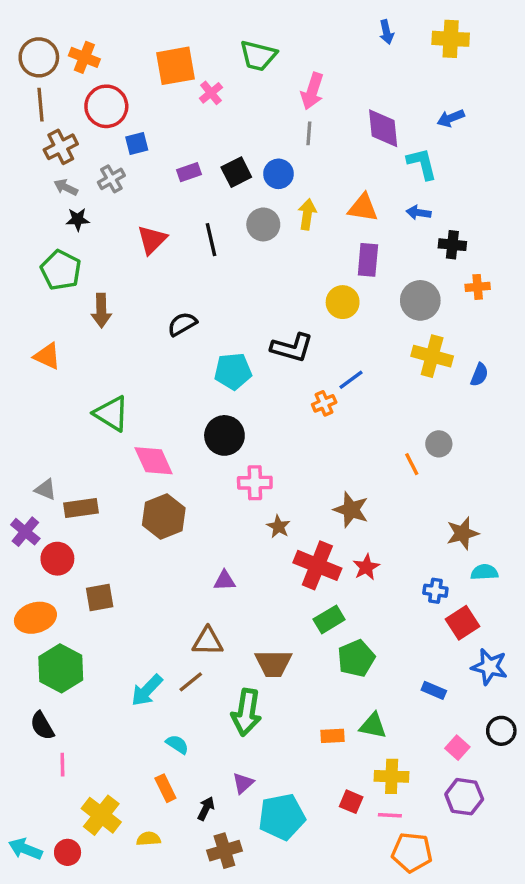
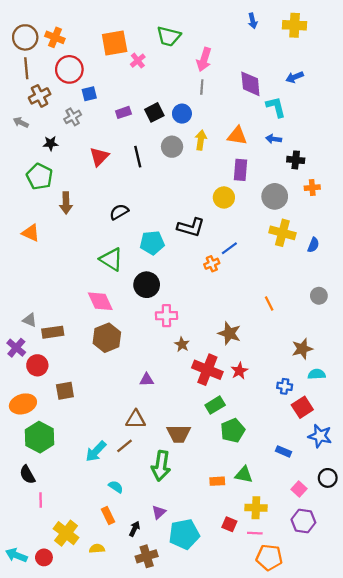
gray arrow: (66, 187) -> (21, 122), moved
green triangle: (111, 414) -> (111, 259), moved
gray circle: (439, 444) -> (319, 296), moved

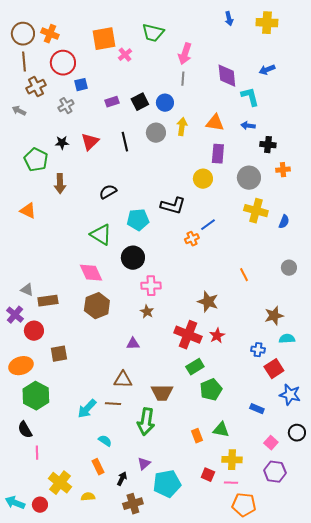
black star: (51, 143) -> (62, 143), moved
brown star: (182, 344) -> (147, 312), moved
brown line: (125, 446) -> (113, 404), turned 42
orange rectangle: (217, 481) -> (197, 436), turned 72

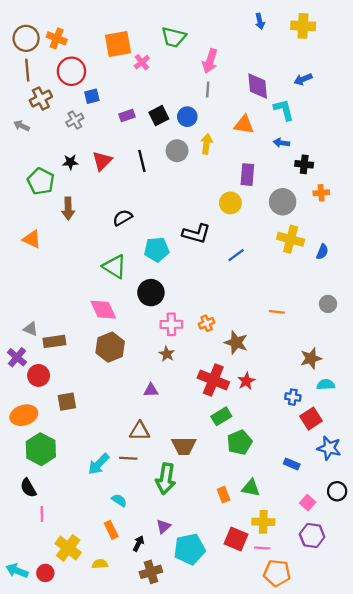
orange triangle: (215, 123) -> (244, 125), moved
orange cross: (192, 239) -> (207, 323), moved
orange line: (244, 275) -> (277, 312), turned -56
red square: (208, 475) -> (236, 539), size x1.5

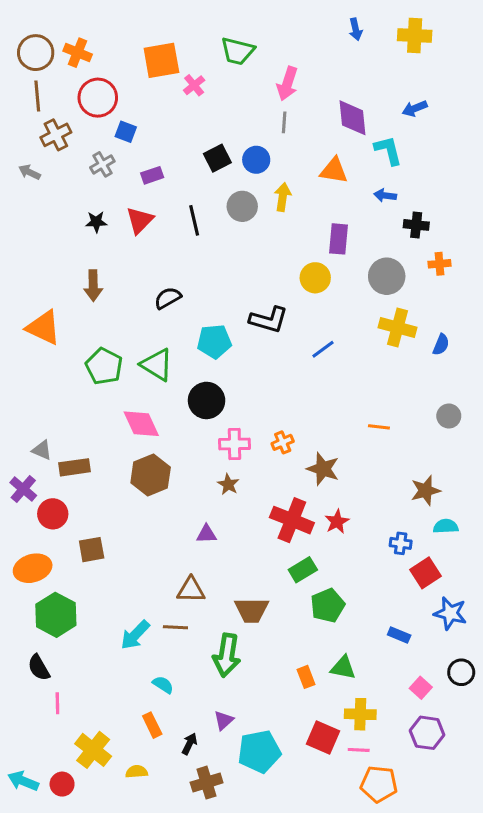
blue square: (92, 96) -> (126, 132), turned 35
purple rectangle: (127, 116) -> (152, 175), moved
green pentagon: (41, 181) -> (104, 366), moved
orange triangle: (32, 239) -> (43, 327), size x1.4

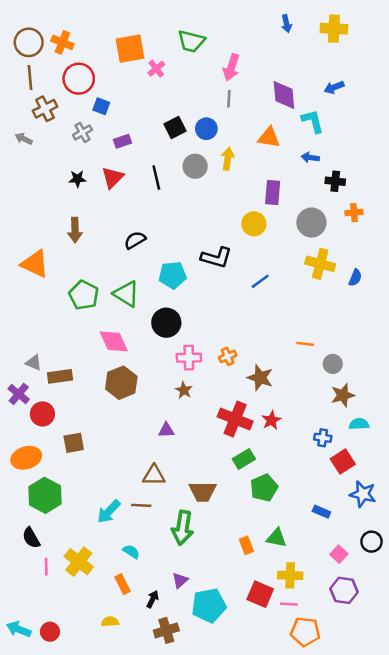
gray circle: (449, 416) -> (333, 364), moved
yellow cross: (93, 750) -> (79, 562), moved

